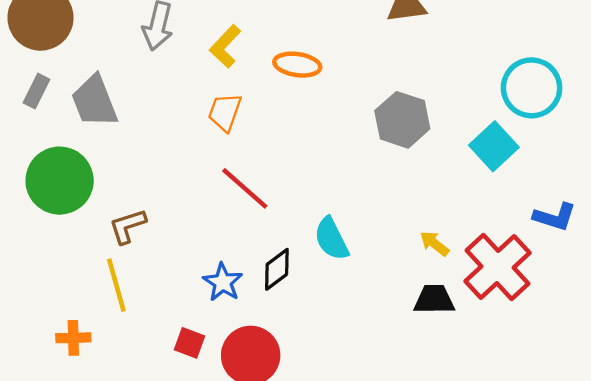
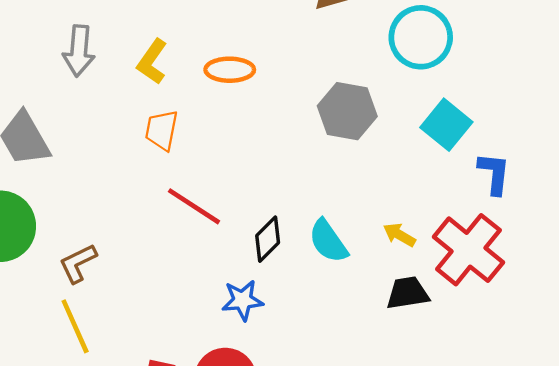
cyan circle: (532, 88) -> (421, 37), moved
blue L-shape: (555, 217) -> (494, 173), moved, turned -93
cyan semicircle: (331, 239) -> (328, 241), moved
black diamond: (277, 269) -> (268, 239), moved
blue star: (223, 282) -> (242, 300), moved, turned -30

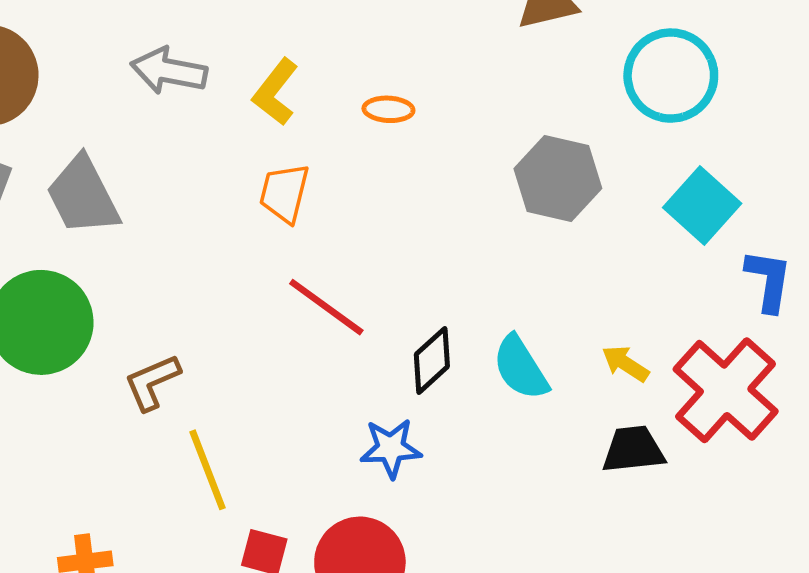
gray arrow: (79, 51) -> (169, 71), turned 93
orange ellipse: (230, 70) -> (388, 109), size x0.7
yellow line: (75, 326) -> (208, 470), moved

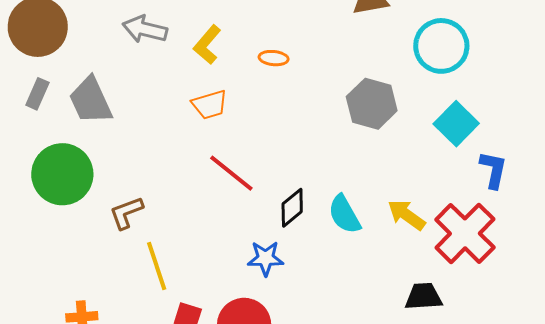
orange trapezoid: (284, 193) -> (210, 105), turned -123
yellow arrow: (625, 364) -> (406, 215), size x1.4
black trapezoid: (633, 449) -> (423, 296), moved

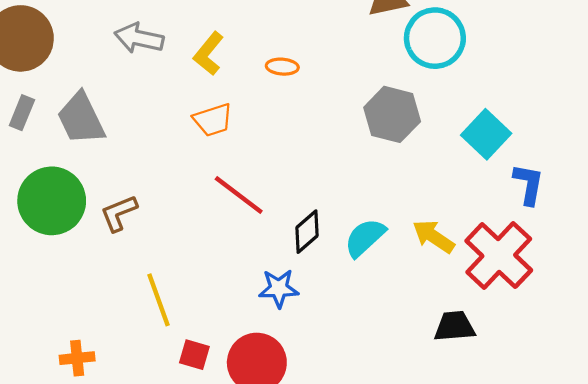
cyan circle: (441, 46) -> (435, 38), moved
brown L-shape: (126, 213) -> (119, 213), moved
cyan semicircle: (344, 214) -> (365, 238), turned 78

